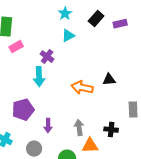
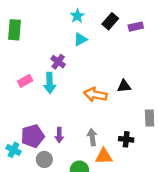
pink rectangle: (16, 47) -> (25, 81), moved
purple pentagon: (23, 110) -> (33, 136), moved

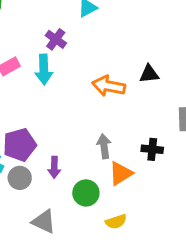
purple arrow: (59, 135) -> (54, 167), moved
orange triangle: (104, 156) -> (121, 173), turned -30
gray circle: (44, 159) -> (20, 178), moved

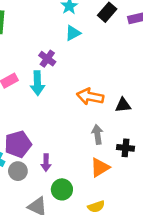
black triangle: (149, 74) -> (123, 105), moved
gray arrow: (104, 146) -> (97, 134), moved
green circle: (86, 193) -> (62, 189), moved

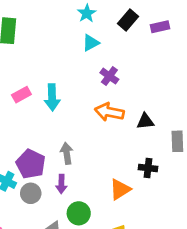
purple cross: (47, 59) -> (109, 76), moved
gray arrow: (97, 134) -> (67, 153), moved
purple pentagon: (18, 144) -> (31, 164), turned -30

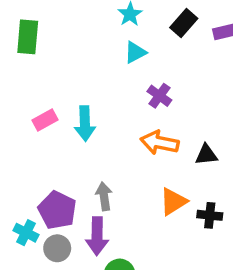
purple arrow: (61, 184) -> (97, 236), size x1.5
orange triangle: (120, 189) -> (173, 201), moved

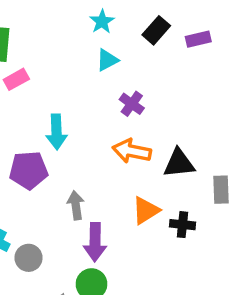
pink rectangle: (45, 120) -> (16, 79), moved
black triangle: (206, 155) -> (179, 163), size x1.4
purple pentagon: (57, 210) -> (29, 170), moved, turned -30
purple arrow: (97, 236) -> (95, 242), moved

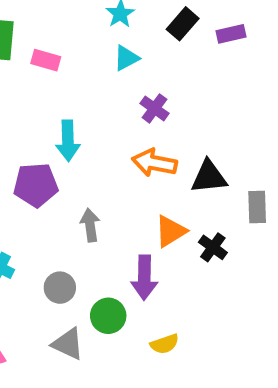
pink rectangle: (16, 79) -> (46, 60), moved, turned 45
black cross: (182, 225) -> (213, 247), turned 30
purple arrow: (95, 242) -> (144, 278), moved
gray circle: (29, 258) -> (60, 288), moved

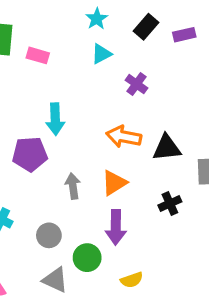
purple cross: (154, 108) -> (136, 84), moved
orange triangle: (171, 231) -> (114, 183), moved
black cross: (213, 247) -> (170, 203), turned 30

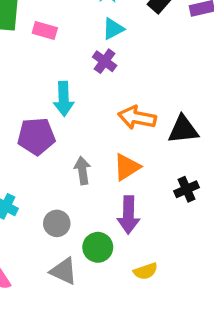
purple cross: (136, 84) -> (105, 61), moved

